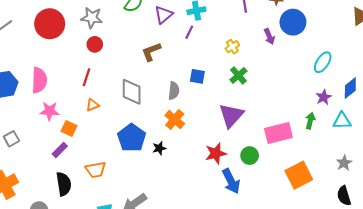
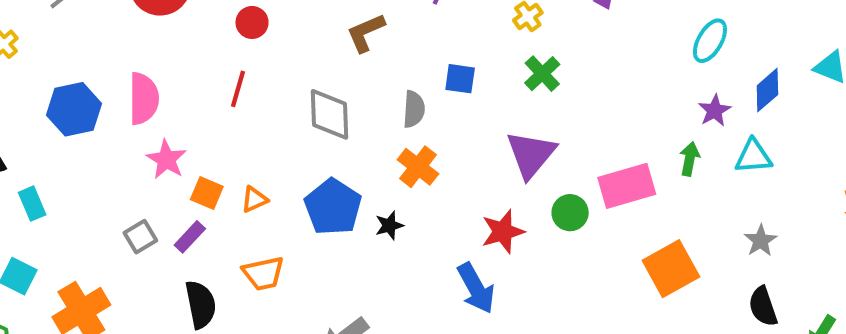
orange triangle: (93, 105) -> (254, 200), moved
pink star: (49, 111) -> (166, 159), turned 30
gray square: (11, 139) -> (140, 237), moved
green circle: (250, 156) -> (570, 213), moved
blue arrow: (231, 181) -> (476, 288), moved

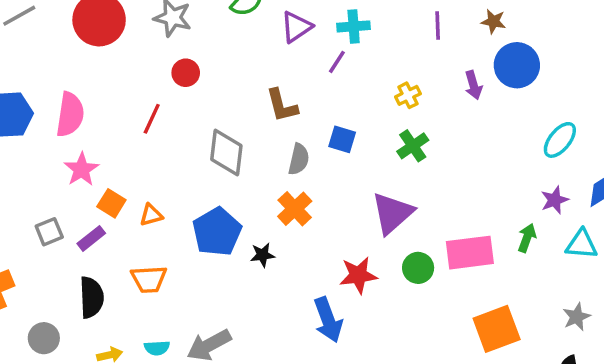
red circle: (252, 22) -> (186, 73), moved
brown L-shape: (366, 33) -> (282, 105), moved, turned -90

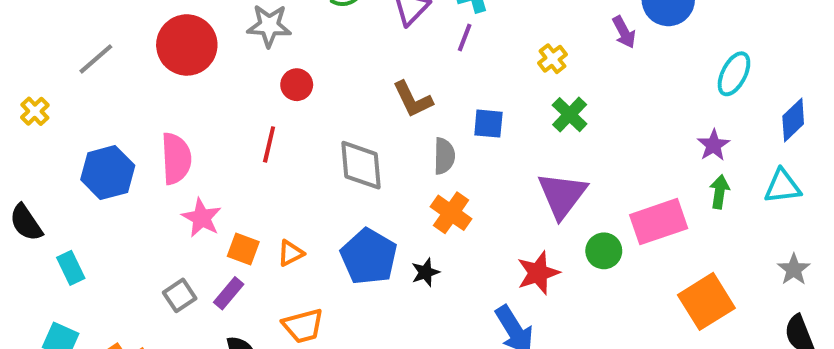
purple star: (555, 200) -> (713, 145), moved

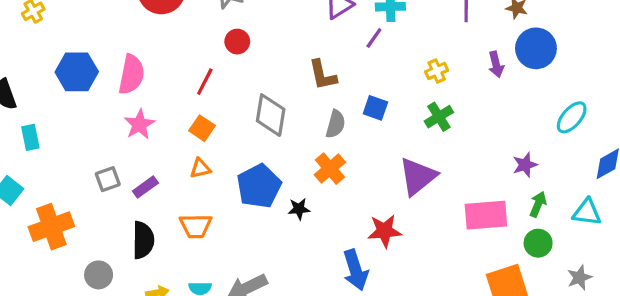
purple star: (713, 145) -> (525, 165), moved
orange square: (243, 249) -> (202, 128), moved
green circle: (604, 251) -> (538, 243), moved

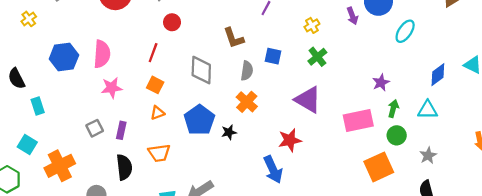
cyan ellipse: (572, 117) -> (405, 31), moved
pink star: (139, 124) -> (112, 88), turned 30
purple triangle: (418, 176) -> (308, 100), turned -44
purple rectangle: (145, 187) -> (121, 130), turned -35

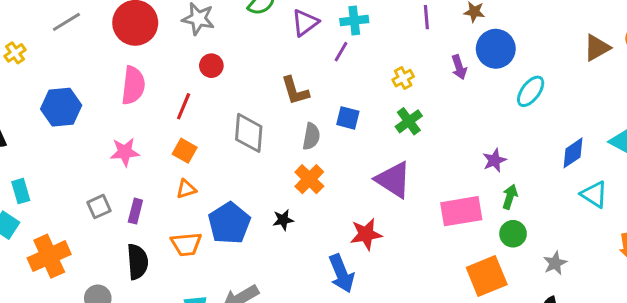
pink semicircle: (102, 54) -> (133, 85), moved
cyan rectangle: (38, 106) -> (21, 191), moved
cyan triangle: (428, 110) -> (594, 194), moved, turned 30
blue pentagon: (199, 120) -> (229, 223), moved

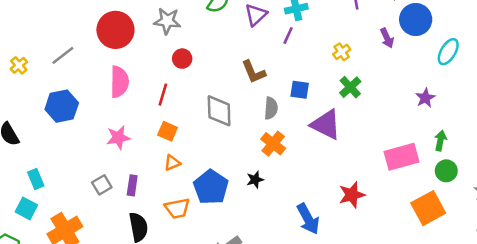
gray line: (66, 22) -> (63, 55), moved
purple star: (494, 160) -> (425, 98), moved
purple triangle: (393, 180) -> (326, 125), moved
red star: (366, 234) -> (352, 195), moved

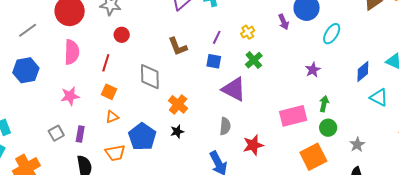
purple line: (288, 36) -> (217, 37), moved
gray semicircle: (271, 108) -> (225, 126), moved
orange cross: (273, 144) -> (178, 104), moved

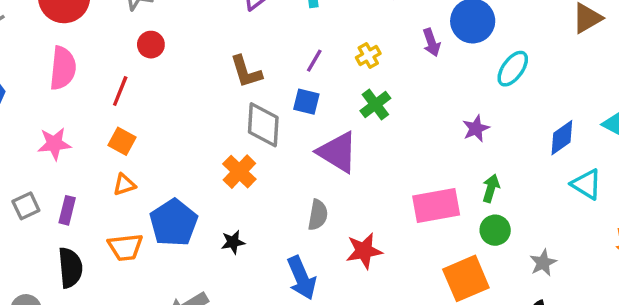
gray diamond: (150, 77) -> (263, 125), moved
black star: (177, 131) -> (233, 242), moved

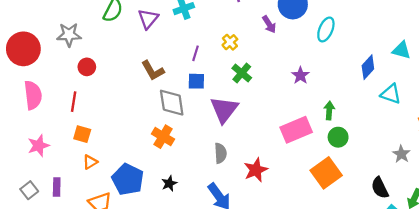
purple star: (476, 128) -> (300, 75), moved
purple triangle: (338, 152) -> (224, 110), turned 48
gray star: (543, 263) -> (401, 154), moved

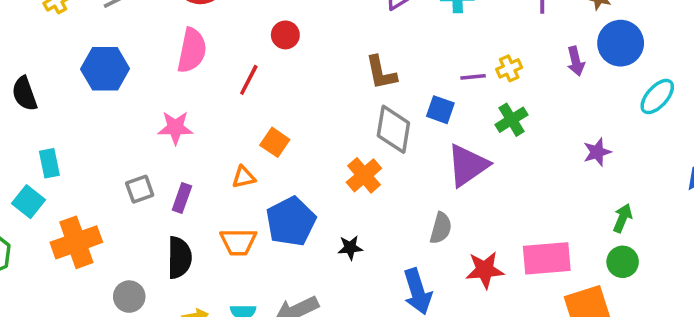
purple line: (196, 53) -> (473, 77), moved, turned 49
pink rectangle: (296, 130) -> (547, 258), moved
orange square: (82, 134) -> (275, 142), moved

